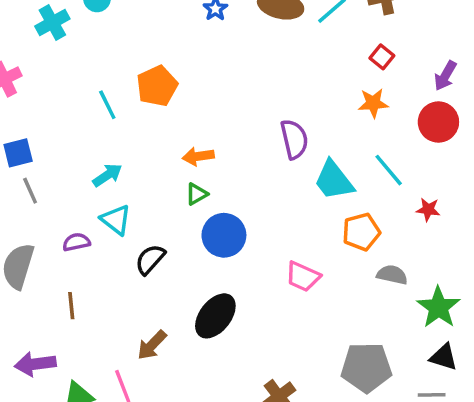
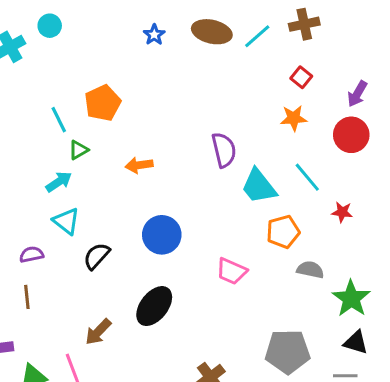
green triangle: (197, 194) -> (78, 150), moved
purple semicircle: (76, 242) -> (31, 255), moved

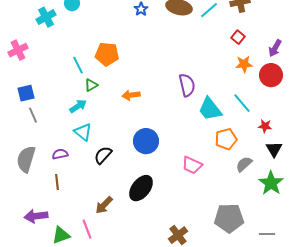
orange pentagon: (103, 103) -> (107, 54), turned 30
orange star: (294, 118) -> (244, 64), moved
gray semicircle: (310, 270) -> (244, 164), turned -54
black triangle: (356, 342) -> (274, 149), moved, turned 42

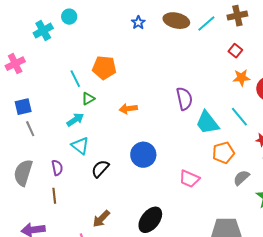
purple semicircle: (60, 154) -> (57, 168), turned 91
black ellipse: (141, 188) -> (150, 220), moved

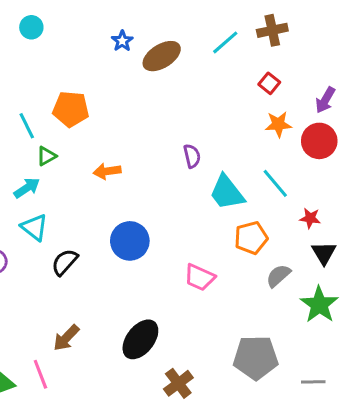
cyan circle: (69, 17) -> (31, 27), moved
brown ellipse: (176, 21) -> (162, 56), moved, turned -45
purple semicircle: (184, 99) -> (192, 156), size x0.7

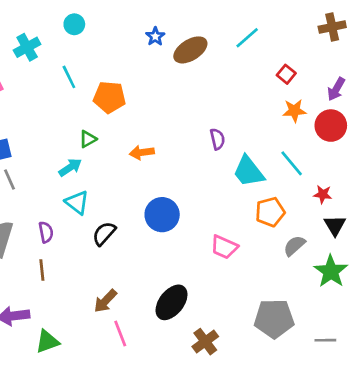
brown cross: (272, 30) -> (332, 27), moved
cyan line: (27, 126) -> (69, 77), moved
pink line: (40, 374) -> (120, 333), moved

